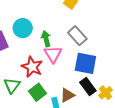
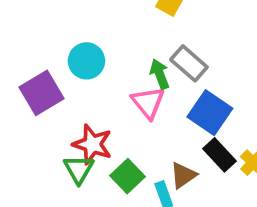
green arrow: (46, 39) -> (160, 74), moved
blue square: (85, 63) -> (210, 113), turned 30
red star: (32, 67) -> (92, 144), moved

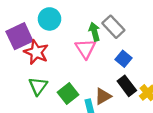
blue square: (210, 113) -> (123, 59), size x0.6
red star: (92, 144) -> (36, 52), moved

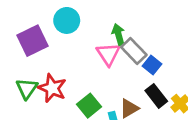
gray rectangle: (113, 27) -> (134, 51), moved
red star: (36, 52) -> (52, 88), moved
green triangle: (38, 86) -> (27, 89), moved

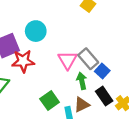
green arrow: (118, 34) -> (82, 81), moved
red star: (52, 88) -> (23, 61), moved, turned -30

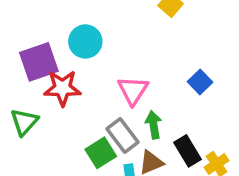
gray rectangle: (88, 59) -> (122, 135), moved
blue square: (102, 71) -> (200, 82), moved

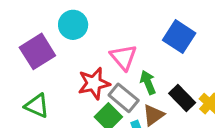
blue square: (200, 82) -> (179, 37), size x1.5
red star: (62, 88) -> (94, 83), moved
green triangle: (24, 122) -> (37, 106), turned -35

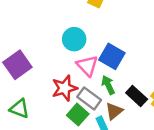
cyan circle: (73, 25) -> (74, 39), moved
blue square: (179, 37) -> (112, 56), moved

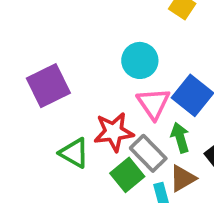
green triangle: (19, 109) -> (74, 153), moved

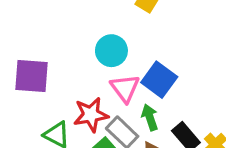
purple square: (48, 86) -> (32, 76), turned 33

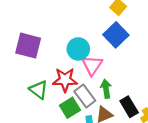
cyan circle: (111, 51) -> (78, 49), moved
blue square: (159, 80) -> (116, 35), moved

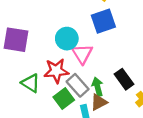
blue square: (116, 35) -> (103, 21), turned 30
green arrow: (106, 89) -> (98, 87), moved
black rectangle: (129, 107) -> (124, 79), moved

